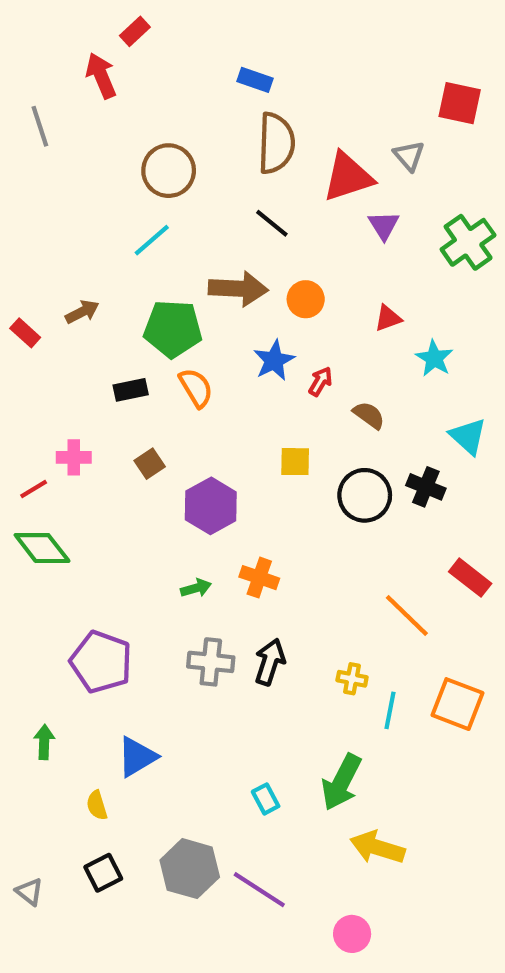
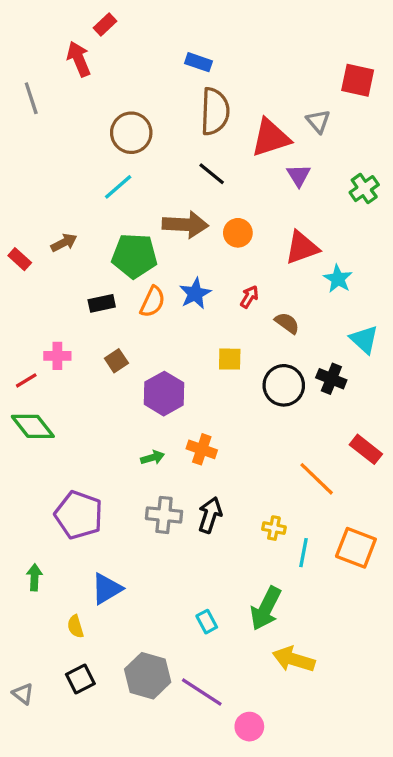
green cross: (468, 242) -> (364, 189), size x0.7
red triangle: (388, 318) -> (302, 248), size x1.6
blue star: (274, 360) -> (195, 293), moved
orange semicircle: (196, 388) -> (153, 302), turned 56
pink circle: (352, 934) -> (249, 727), moved

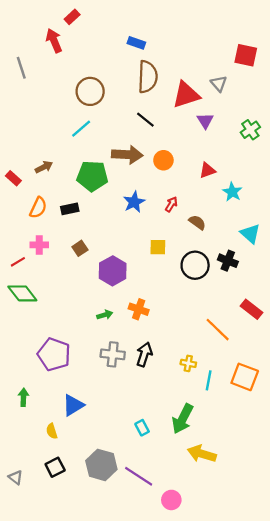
red triangle: (302, 248) -> (207, 170), size x0.7
orange semicircle: (153, 302) -> (38, 208), moved

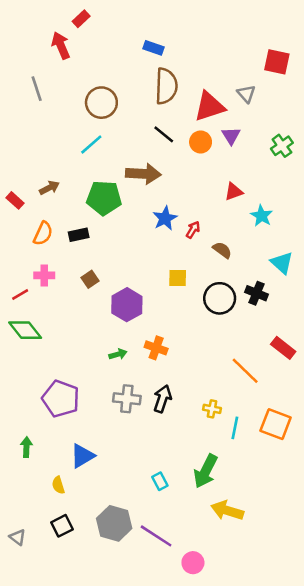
gray line: (21, 68) -> (37, 89), moved
orange circle: (163, 160) -> (201, 142), moved
blue star: (134, 202) -> (165, 218), moved

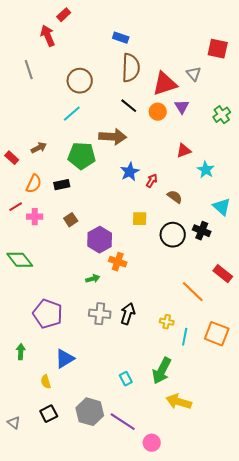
red line: (20, 294) -> (16, 207), moved
orange cross: (156, 348) -> (118, 262), moved

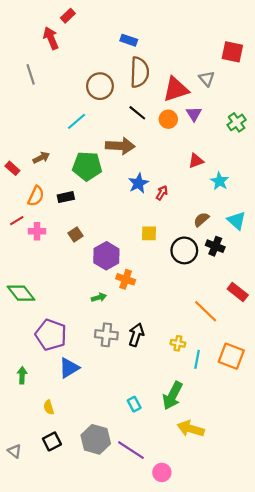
brown circle: (80, 81) -> (100, 86), moved
brown semicircle: (175, 197) -> (201, 220), moved, turned -77
green diamond: (20, 260) -> (21, 293), moved
blue triangle: (65, 359) -> (69, 368), moved

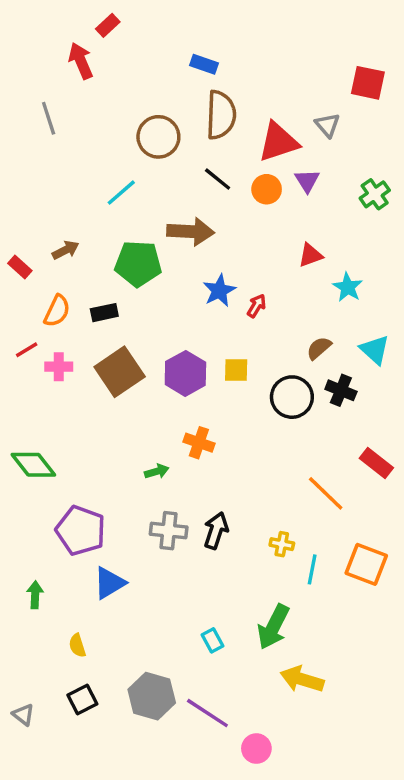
brown square: (75, 234) -> (120, 372), size x2.0
purple hexagon: (106, 256) -> (185, 373), moved

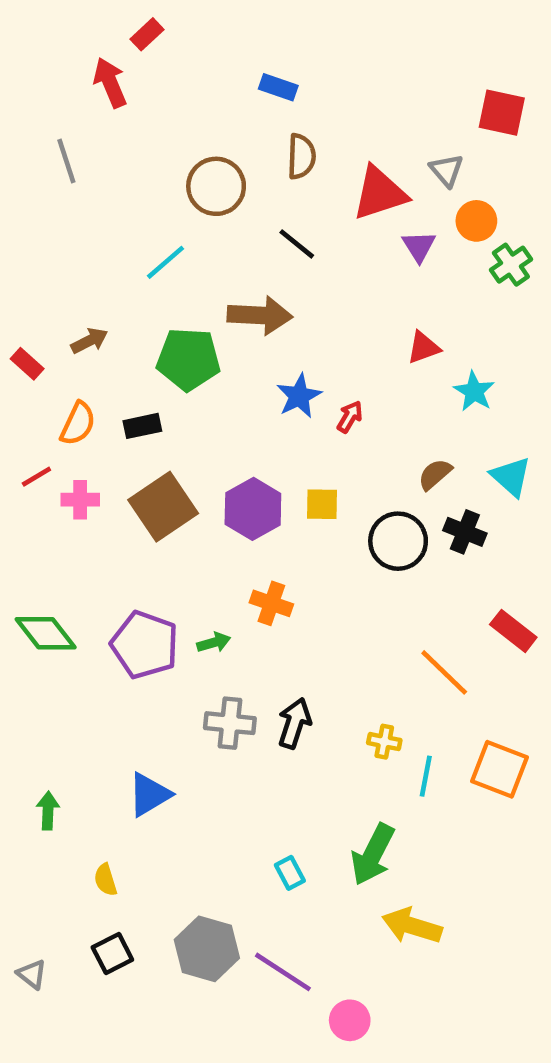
brown semicircle: (221, 115) -> (301, 156), size x0.7
orange circle: (267, 189) -> (476, 221), moved
purple pentagon: (81, 531) -> (145, 645), moved

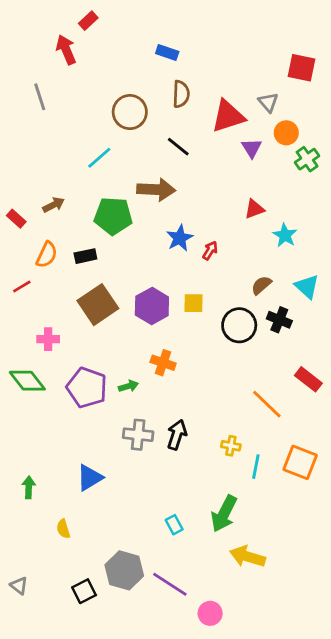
pink cross: (80, 500) -> (48, 339), moved
black square: (112, 954) -> (84, 591), moved

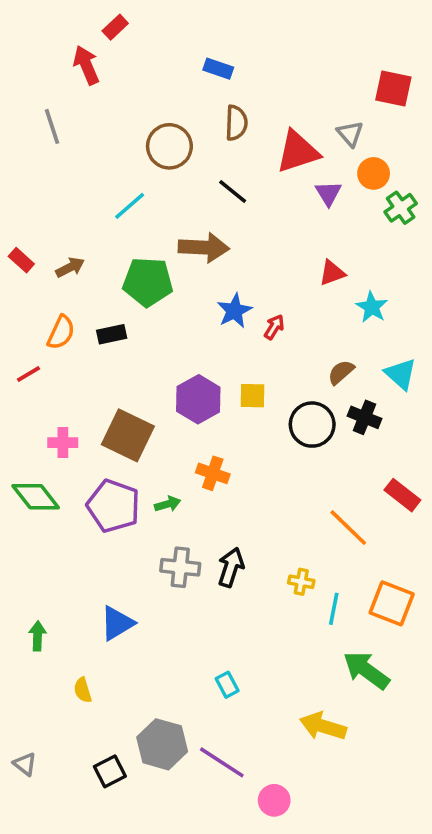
red rectangle: (16, 219) -> (21, 260), moved
brown square: (98, 305) -> (128, 435), moved, turned -30
green arrow: (224, 514) -> (366, 670), moved, turned 99

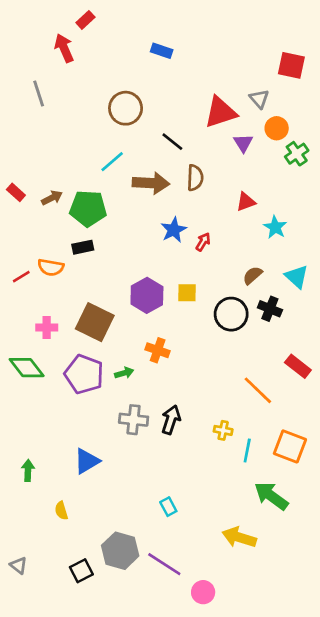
brown semicircle: (236, 123) -> (195, 178), moved
cyan line: (130, 206) -> (112, 162), moved
green pentagon: (148, 282) -> (88, 208), moved
orange semicircle: (61, 332) -> (51, 267), moved, turned 75

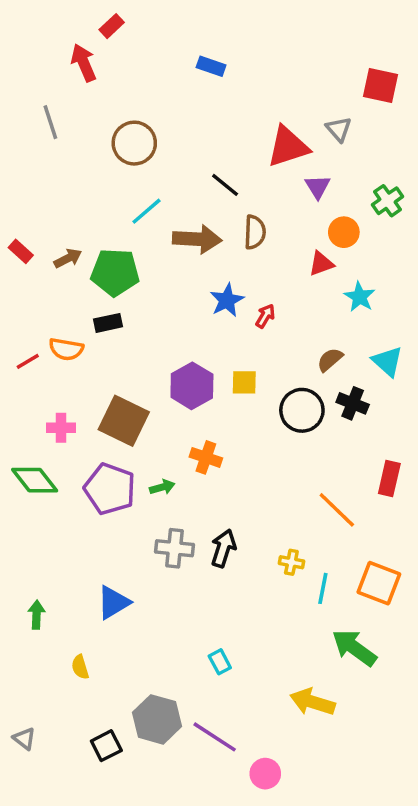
brown circle: (126, 108) -> (134, 143), moved
orange circle: (277, 128) -> (344, 232), moved
red rectangle: (298, 366) -> (389, 478), turned 65

